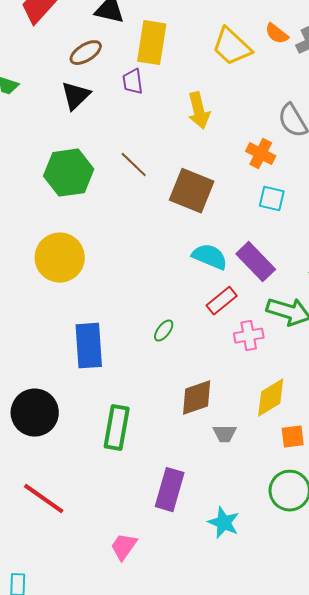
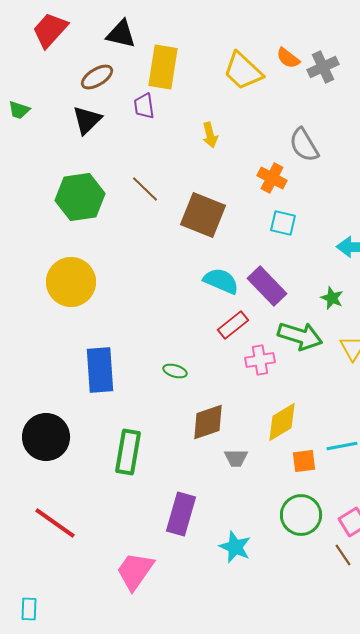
yellow arrow: (199, 111) -> (210, 135), size x0.7
green ellipse: (164, 331) -> (175, 371), moved, turned 70
pink trapezoid: (124, 547) -> (135, 571), size x1.4

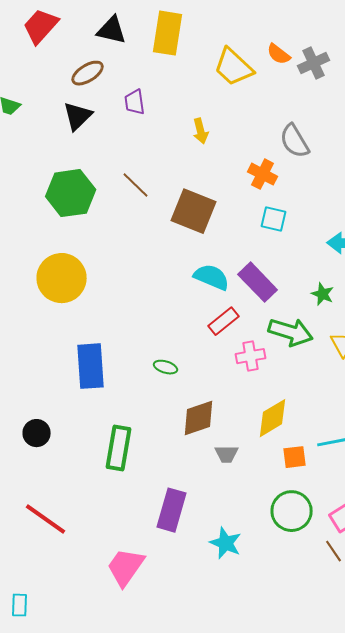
yellow rectangle: (163, 67) -> (168, 33), moved
black circle: (46, 437) -> (37, 433), size x0.6

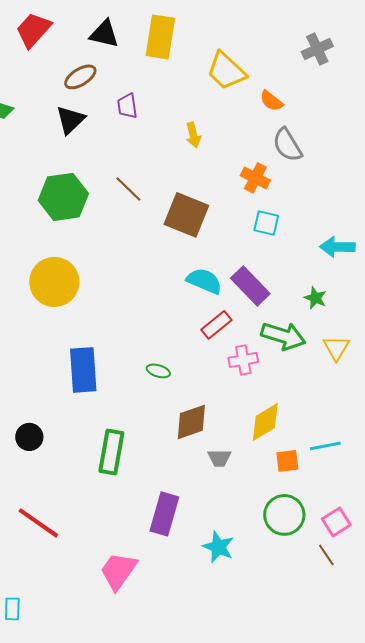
orange semicircle: (279, 54) -> (271, 101), moved
gray cross: (314, 63) -> (317, 49), moved

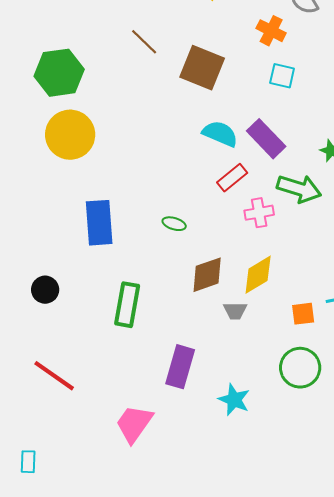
green hexagon: (63, 197) -> (59, 73), moved
yellow diamond: (265, 422) -> (258, 275), moved

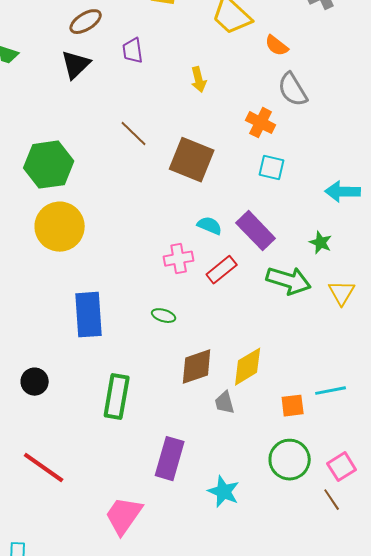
cyan semicircle: (220, 134) -> (210, 226), size x0.7
pink cross: (259, 213) -> (179, 259), moved
gray trapezoid: (235, 311) -> (225, 403), turned 75

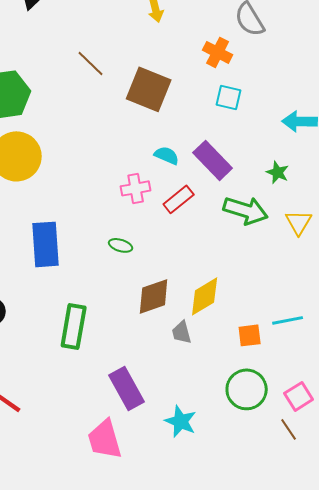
purple rectangle: (170, 459) -> (127, 388), turned -45
pink trapezoid: (124, 516) -> (105, 439), moved, turned -51

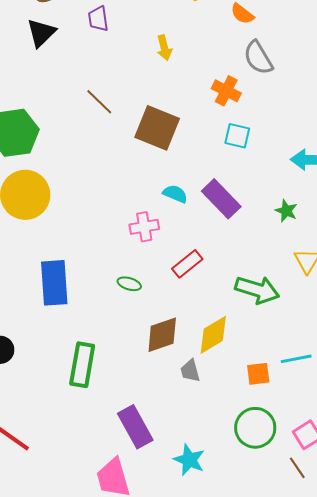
red rectangle: (179, 199) -> (187, 264), moved
green arrow: (246, 210) -> (257, 290), moved

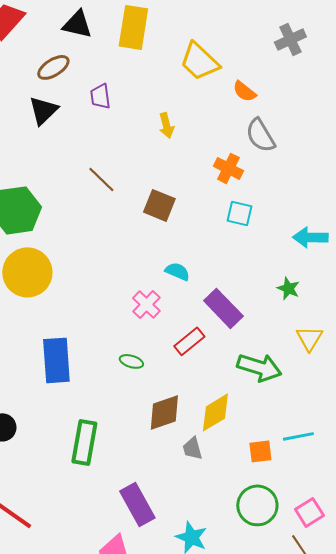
brown square: (157, 128) -> (159, 205), size x0.7
purple rectangle: (221, 199) -> (223, 308), moved
pink cross: (144, 227) -> (146, 304), turned -36

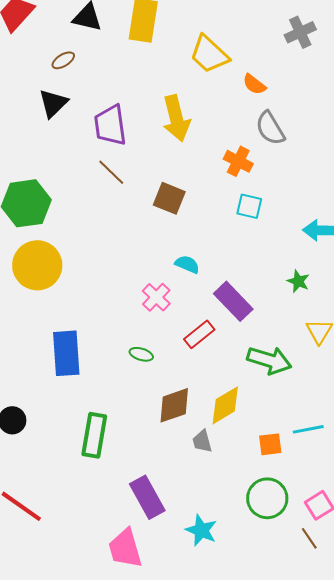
brown ellipse: (53, 67) -> (63, 60), size x0.7
purple trapezoid: (100, 96) -> (110, 125), moved, size x1.6
yellow arrow: (166, 125) -> (176, 118), size x1.8

